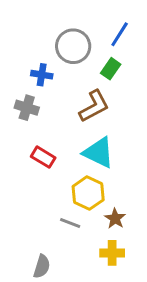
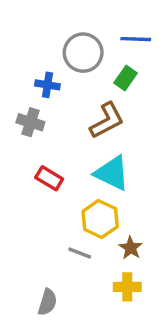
blue line: (120, 34) -> (136, 39), turned 60

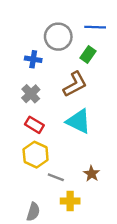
gray cross: (30, 122) -> (31, 94), moved, turned 30
yellow hexagon: (100, 219) -> (36, 155), moved
yellow cross: (127, 287) -> (70, 201), moved

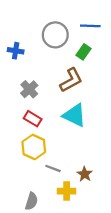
blue cross: (33, 59) -> (16, 51), moved
brown star: (92, 174) -> (85, 174), moved

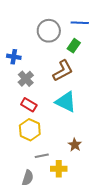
blue cross: (16, 51) -> (14, 57), moved
gray line: (53, 168) -> (42, 156), moved, turned -32
brown star: (85, 174) -> (75, 145), moved

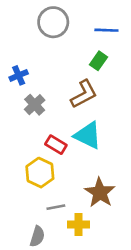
gray circle: (49, 31) -> (53, 22), moved
blue cross: (14, 57) -> (19, 75), turned -32
red rectangle: (29, 105) -> (56, 145), moved
brown star: (75, 145) -> (100, 193), size x1.6

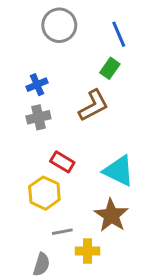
blue line: (106, 30) -> (119, 34), turned 65
blue cross: (19, 75) -> (37, 85), moved
gray cross: (35, 105) -> (38, 117), turned 30
cyan triangle: (88, 135) -> (119, 171), moved

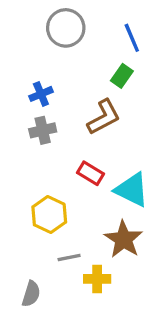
red rectangle: (62, 162) -> (91, 173), moved
gray semicircle: (41, 264) -> (31, 294), moved

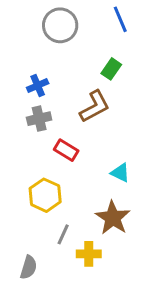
blue line: (132, 38) -> (120, 19), moved
red rectangle: (91, 173) -> (66, 150), moved
cyan triangle: (132, 190) -> (120, 173), size x0.6
gray line: (69, 257) -> (63, 234), turned -55

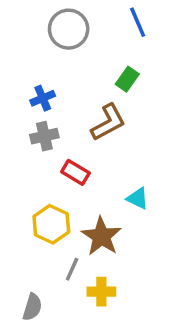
brown star: (113, 218) -> (101, 236), moved

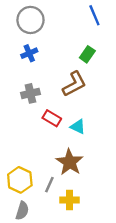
gray circle: (69, 29) -> (30, 20), moved
blue cross: (43, 98) -> (29, 53), moved
cyan triangle: (138, 198) -> (78, 127), moved
yellow hexagon: (51, 224) -> (20, 180), moved

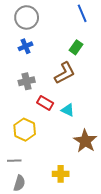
brown star: (70, 162) -> (85, 141), moved
yellow hexagon: (20, 180) -> (25, 130), moved
gray line: (49, 185) -> (14, 161), moved, turned 64

